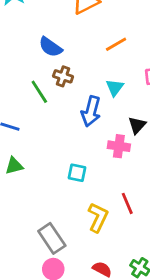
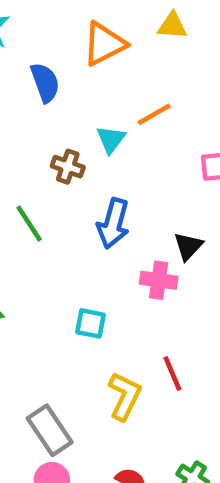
blue semicircle: (50, 47) -> (45, 83), moved, turned -145
cyan triangle: (115, 88) -> (111, 139), moved
green line: (39, 92) -> (29, 223), moved

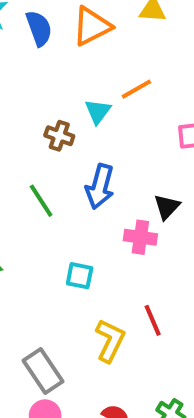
blue semicircle: (45, 83) -> (39, 28), moved
green line: (29, 223) -> (41, 201), moved

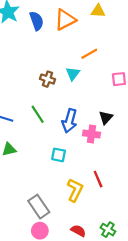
cyan triangle: (98, 111) -> (73, 74), moved
blue arrow: (100, 186) -> (69, 121), moved

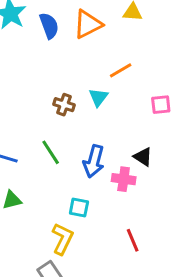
black triangle: (106, 118) -> (143, 157), turned -40
yellow L-shape: (75, 190) -> (63, 239), moved

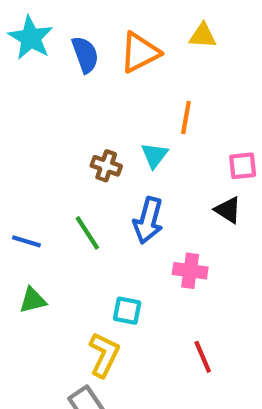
orange line: (121, 70) -> (186, 118), turned -50
black triangle: (143, 157) -> (228, 210), moved
blue arrow: (94, 161) -> (148, 220), moved

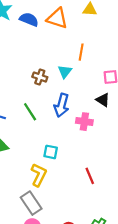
orange triangle: (140, 52) -> (57, 18), turned 45
blue semicircle: (85, 55) -> (29, 19), turned -48
pink cross: (190, 271) -> (84, 122), moved

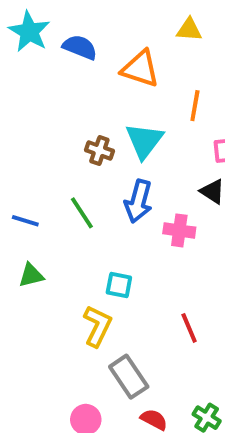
orange triangle: (57, 18) -> (140, 69), moved
orange line: (81, 52) -> (195, 106), moved
cyan triangle: (65, 72) -> (144, 141), size x1.5
gray rectangle: (31, 203) -> (129, 377), moved

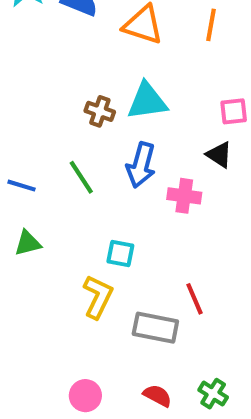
orange line: (195, 106) -> (211, 25), moved
cyan triangle: (144, 141) -> (147, 101), turned 45
gray rectangle: (129, 377) -> (155, 328), moved, turned -45

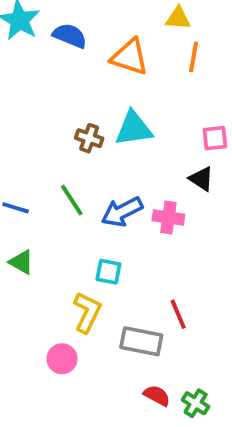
blue arrow: (141, 165) -> (122, 212), moved, turned 48
green triangle: (28, 243) -> (21, 262), turned 44
pink circle: (85, 396) -> (62, 359), moved
red semicircle: (157, 396) -> (157, 396), moved

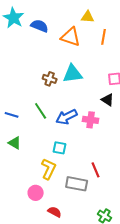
yellow triangle: (178, 18) -> (88, 17), moved
red semicircle: (157, 396) -> (55, 212), moved

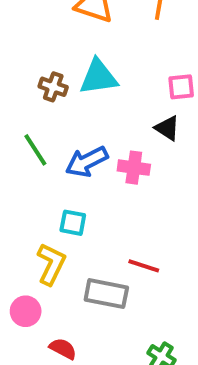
red line: (96, 170) -> (144, 266), turned -49

